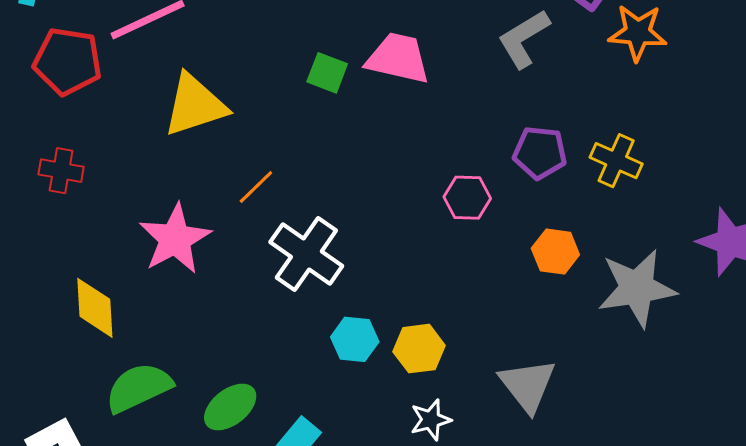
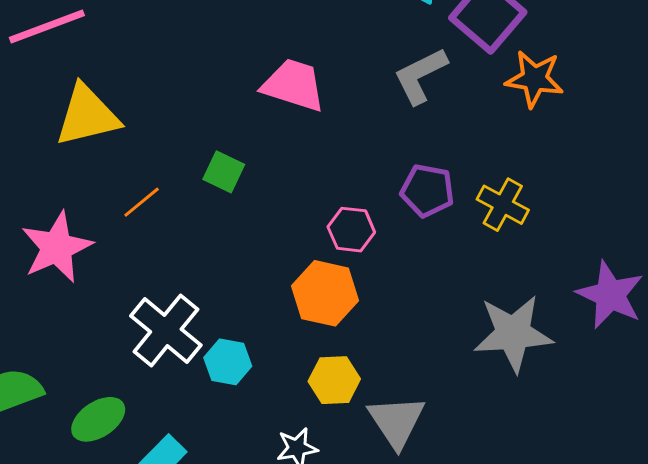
green square: (327, 73) -> (224, 172), moved
orange hexagon: (555, 252) -> (325, 293), moved, size x1.4
white cross: (306, 254) -> (166, 330), moved
yellow hexagon: (419, 349) -> (334, 380), moved

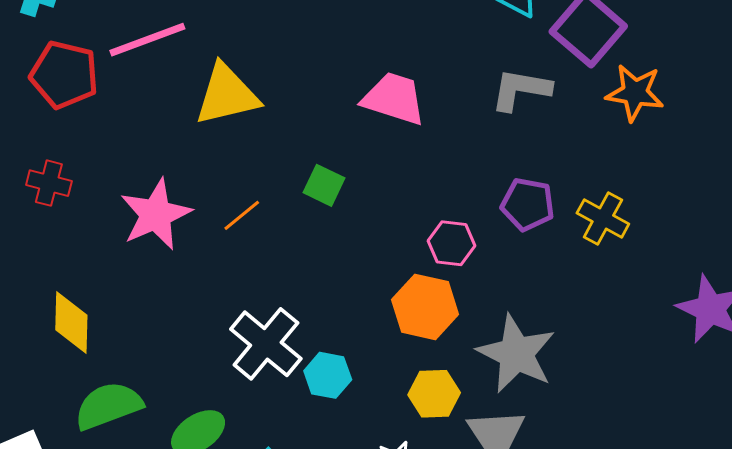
gray L-shape: (420, 76) -> (521, 89), turned 36
yellow triangle: (87, 115) -> (227, 95), moved
pink star: (57, 247) -> (156, 214), moved
gray star: (513, 333) -> (516, 354), moved, turned 30

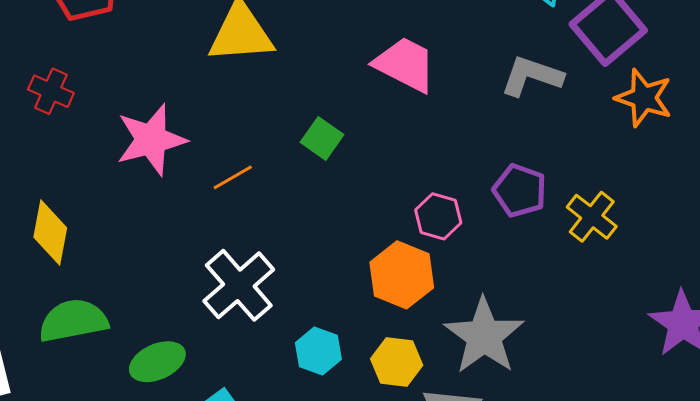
orange line: (242, 215) -> (233, 177), moved
cyan hexagon: (328, 375) -> (318, 351), moved

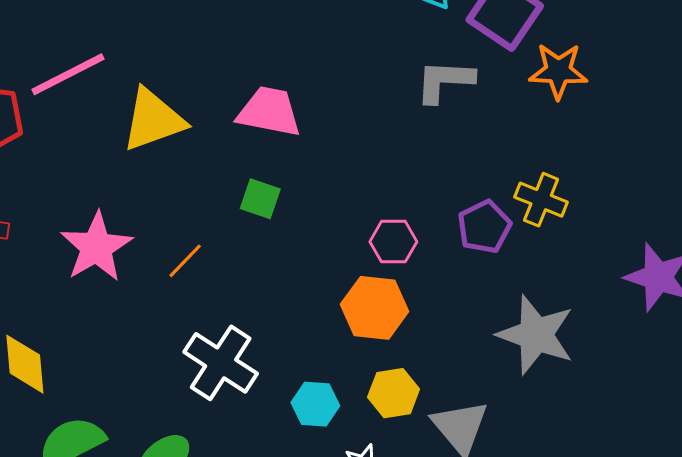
pink trapezoid: (405, 64) -> (269, 112), moved
purple pentagon: (520, 190) -> (484, 227), moved, turned -30
gray star: (484, 336) -> (536, 335), moved

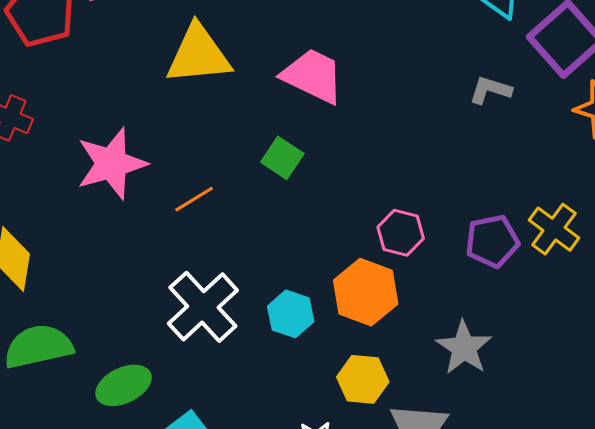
gray L-shape: (445, 81) -> (490, 90), size x0.7
gray star: (536, 335) -> (464, 348), moved, size x0.7
cyan hexagon: (315, 404) -> (291, 314), moved

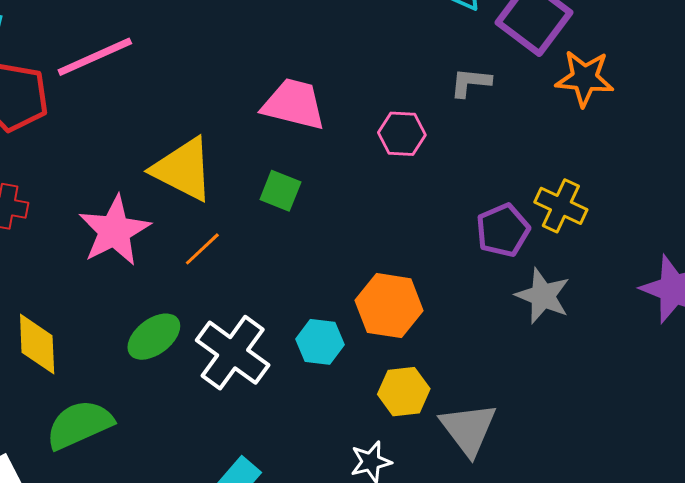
yellow triangle: (198, 55) -> (183, 169), moved, turned 44
pink hexagon: (401, 233) -> (402, 134), moved
gray star: (464, 348) -> (543, 296), moved
green ellipse: (124, 385) -> (154, 337), moved

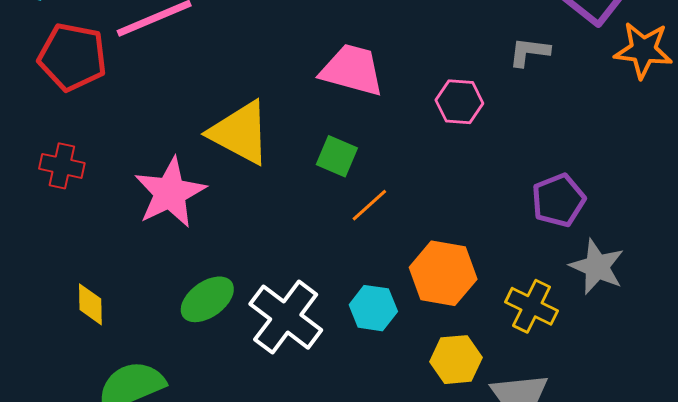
yellow cross: (561, 206) -> (532, 306), moved
orange line: (202, 249) -> (369, 205), moved
yellow diamond: (37, 344) -> (90, 304), size x0.7

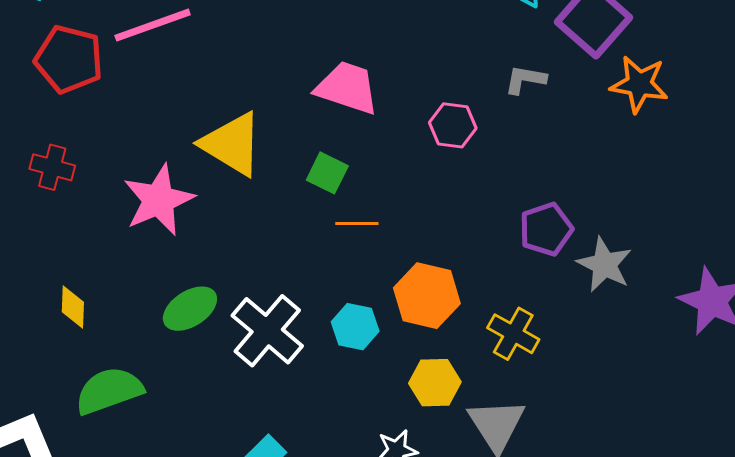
orange line: (369, 205) -> (357, 224), turned 39
gray star: (597, 267) -> (604, 265), moved

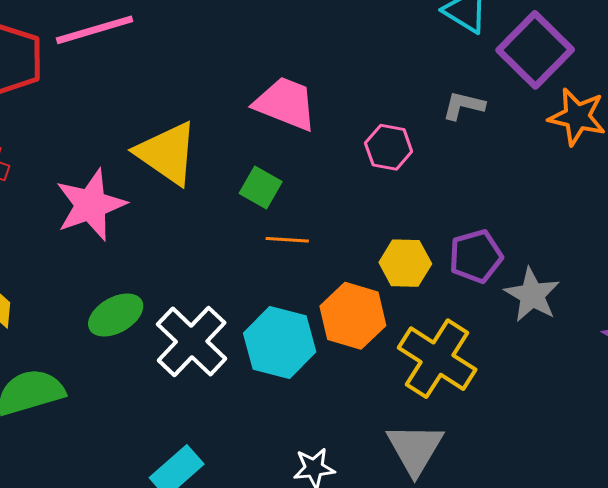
cyan hexagon: (355, 327) -> (280, 342), size x1.5
yellow cross: (513, 334) -> (437, 359), size x1.5
yellow hexagon: (435, 383) -> (405, 263), moved

